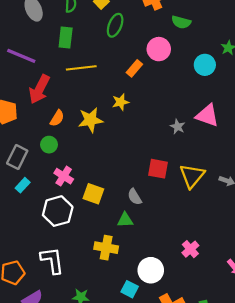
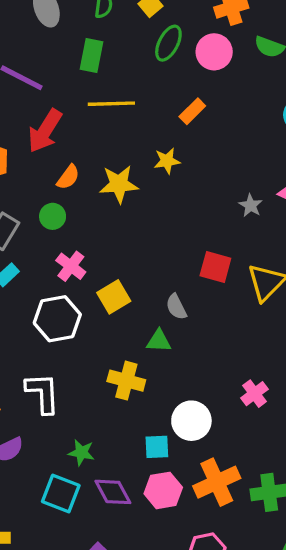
pink circle: (159, 49) -> (214, 52), moved
yellow square: (93, 194) -> (114, 297), turned 35
cyan square: (130, 289) -> (157, 447), turned -35

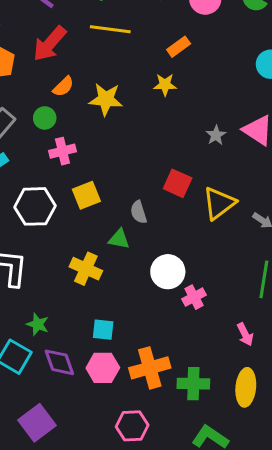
yellow star: (167, 161) -> (165, 85), moved
pink cross: (71, 266) -> (63, 151), moved, turned 30
white circle: (191, 421) -> (168, 272), moved

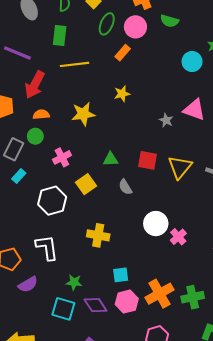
orange rectangle: (179, 47) -> (123, 53), moved
orange semicircle: (63, 87) -> (41, 114), moved, turned -126
green circle: (45, 118) -> (35, 136), moved
green triangle: (119, 239) -> (111, 159), moved

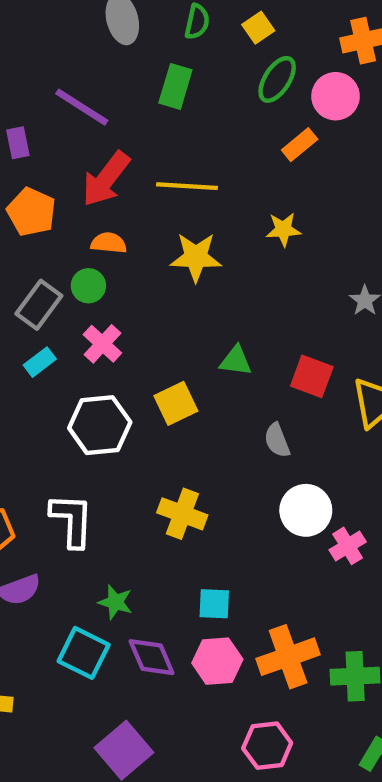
yellow line: (74, 64) -> (187, 186), moved
pink cross: (62, 157) -> (102, 344), moved, turned -30
gray semicircle: (125, 187) -> (277, 440), moved

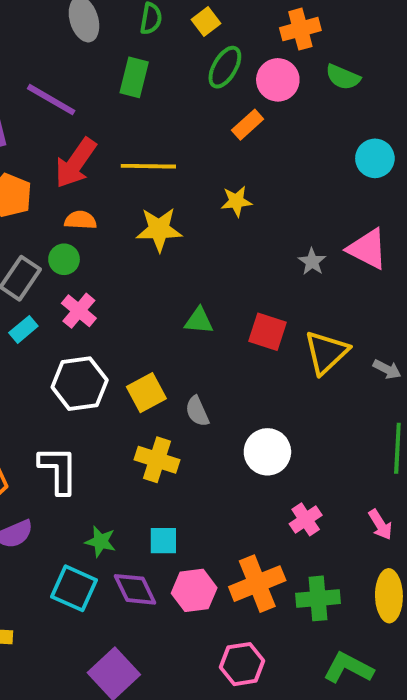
yellow square: (176, 403) -> (146, 393), moved
gray semicircle: (277, 440) -> (197, 411), moved
pink cross: (348, 546) -> (306, 519), moved
cyan square: (214, 604) -> (163, 541), moved

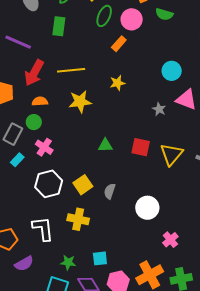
cyan circle: (375, 158) -> (172, 71), moved
gray semicircle: (197, 411) -> (110, 191), turned 49
yellow cross: (157, 460) -> (78, 219), moved

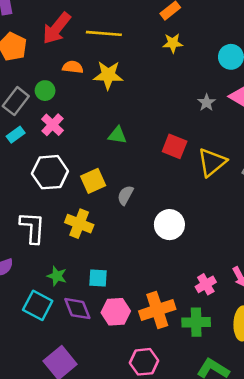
yellow star: (117, 83) -> (173, 43), moved
orange semicircle: (40, 101) -> (73, 67), moved
green triangle: (105, 145) -> (117, 135), moved
pink cross: (170, 240) -> (206, 284), moved

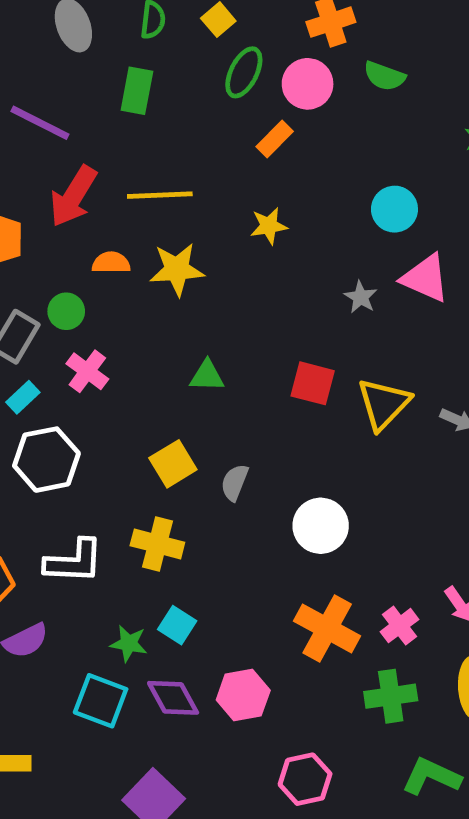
yellow star: (173, 43) -> (269, 226), moved
white hexagon: (50, 172) -> (46, 460), moved
white L-shape: (32, 228) -> (74, 561), turned 96
cyan square: (98, 278) -> (177, 625), moved, turned 36
orange cross: (157, 310) -> (327, 628), moved, turned -36

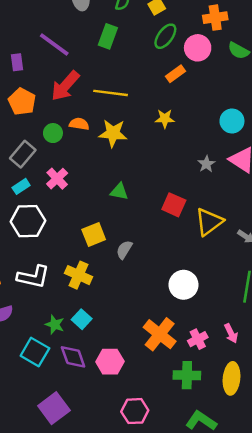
green circle: (66, 311) -> (53, 133), moved
white circle: (321, 526) -> (184, 285), moved

